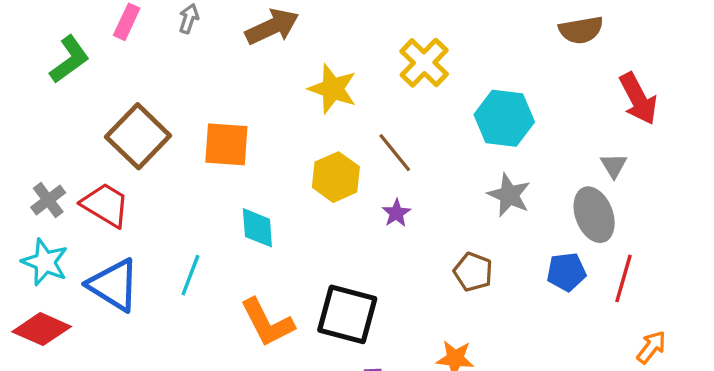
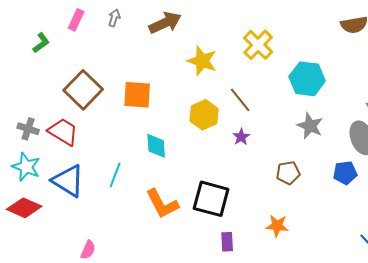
green L-shape: (69, 59) -> (41, 43), size x0.7
gray cross: (48, 200) -> (28, 129), turned -35
brown pentagon: (473, 272) -> (288, 173), turned -30

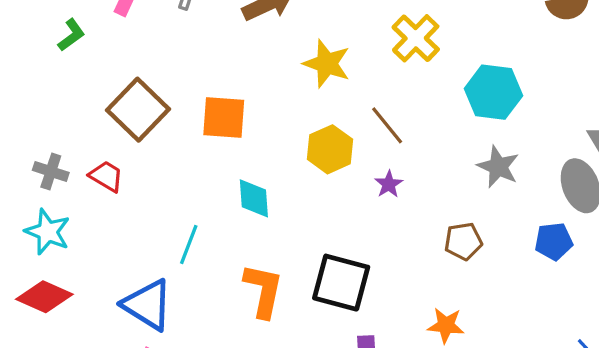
red trapezoid: (63, 132) -> (106, 176), size x0.7
blue triangle: (68, 181) -> (148, 305), moved
orange L-shape: (162, 204) -> (263, 290), turned -141

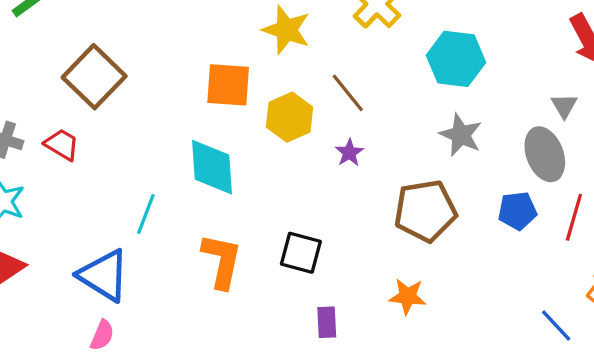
orange square: (224, 118) -> (228, 85), moved
cyan diamond: (254, 198) -> (212, 167), size x1.4
brown pentagon: (463, 241) -> (425, 211), size x1.6
black square: (341, 283) -> (301, 253), size x0.7

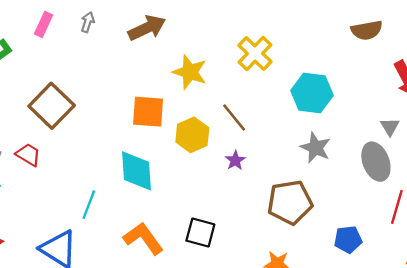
blue pentagon: (517, 211) -> (348, 239), moved
orange L-shape: (222, 261) -> (143, 238), turned -48

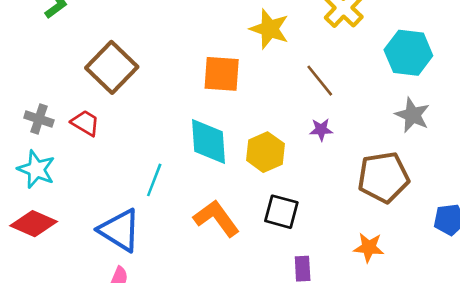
yellow hexagon: (192, 135) -> (265, 152), moved
purple star: (235, 160) -> (321, 130), turned 30

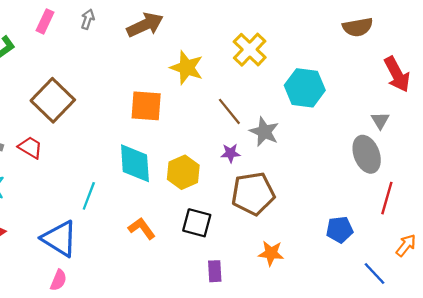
gray star: (412, 115) -> (264, 132), moved
brown pentagon: (383, 177) -> (253, 194), moved
orange L-shape: (216, 218) -> (142, 228), size x0.7

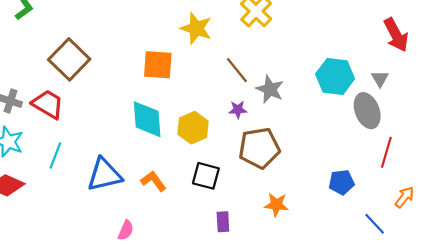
cyan hexagon: (305, 88) -> (335, 76), moved
red trapezoid: (30, 147) -> (48, 104), size x1.4
cyan line: (89, 196) -> (55, 155), moved
blue triangle: (60, 239) -> (104, 175), moved, turned -45
pink semicircle: (58, 280) -> (126, 230), moved

